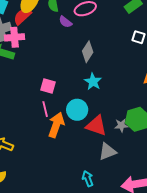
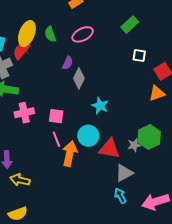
purple semicircle: (65, 22) -> (68, 63), moved, turned -96
pink cross: (15, 37) -> (24, 113), moved
gray diamond: (88, 52) -> (79, 78), moved
cyan arrow: (88, 179) -> (120, 196), moved

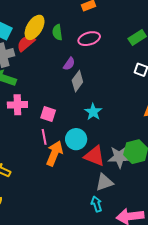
gray star: (134, 145) -> (119, 157), size x1.6

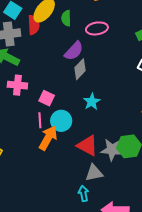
red semicircle: (26, 43) -> (34, 25), turned 120
purple semicircle: (69, 64) -> (74, 51), size x1.5
cyan circle: (76, 139) -> (61, 121), moved

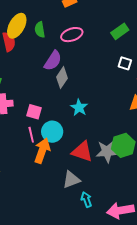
gray triangle: (94, 173) -> (71, 180), moved

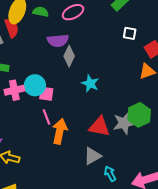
green semicircle: (40, 30) -> (41, 12), turned 119
purple semicircle: (53, 61) -> (58, 41), turned 60
cyan circle: (52, 132) -> (35, 85), moved

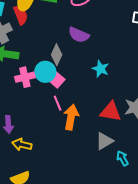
purple semicircle: (58, 41) -> (79, 35), moved, turned 30
gray diamond: (69, 56) -> (57, 55), moved
pink square: (46, 94) -> (57, 80), turned 35

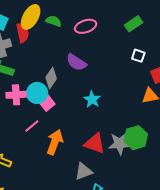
pink line: (58, 103) -> (32, 126), moved, turned 63

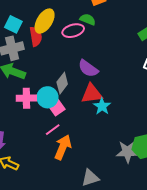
green semicircle: (54, 21) -> (88, 19), moved
pink ellipse: (86, 26) -> (73, 31), moved
pink line: (32, 126) -> (53, 130), moved
red triangle: (95, 143) -> (92, 94), moved, turned -30

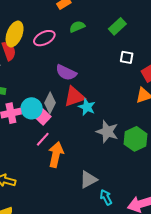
green semicircle: (88, 19) -> (77, 27), moved, turned -35
gray diamond: (62, 83) -> (50, 103), moved
gray star: (128, 152) -> (107, 132), moved, turned 30

